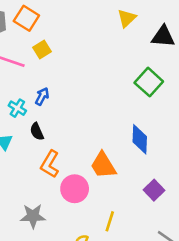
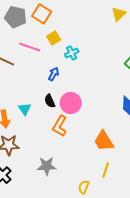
cyan cross: (17, 108) -> (72, 53), moved, turned 32
orange trapezoid: (103, 165) -> (104, 141), moved
pink circle: (75, 189) -> (71, 103), moved

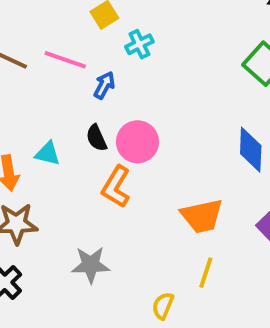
pink line: (30, 47) -> (65, 60), moved
cyan triangle: (25, 109) -> (48, 153), turned -40
orange trapezoid: (104, 141) -> (202, 216), turned -70

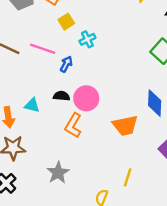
black semicircle: (97, 138) -> (61, 96), turned 119
orange trapezoid: (202, 216) -> (125, 125), moved
gray star: (91, 265) -> (58, 173), turned -30

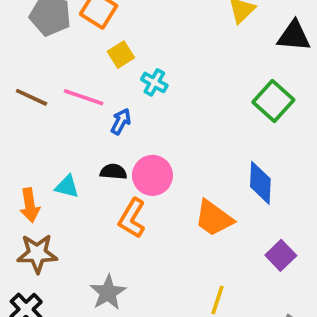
cyan cross: (87, 39) -> (154, 82), turned -35
orange trapezoid: (125, 125) -> (214, 218), turned 48

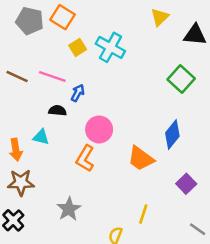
cyan cross: (154, 82) -> (110, 47), moved, size x1.6
black semicircle: (113, 172) -> (57, 111), moved
blue diamond: (260, 183) -> (172, 135), turned 36

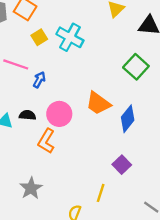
black semicircle: (57, 111) -> (27, 115), moved
orange trapezoid: (141, 158) -> (98, 103), moved
purple square: (186, 184) -> (122, 165), moved

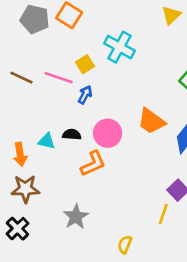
yellow square: (39, 37) -> (85, 64), moved
orange L-shape: (46, 141) -> (93, 164), turned -145
yellow line: (101, 193) -> (163, 214), moved

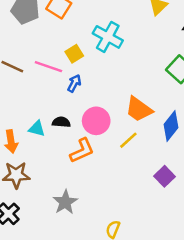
yellow line: (163, 214) -> (128, 140), moved, turned 30

